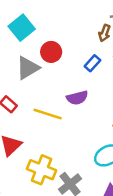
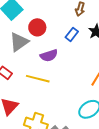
purple semicircle: (77, 98) -> (49, 56), moved

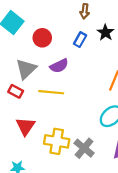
gray triangle: (19, 42) -> (26, 69), moved

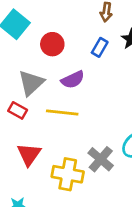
gray cross: (84, 148) -> (101, 159), moved

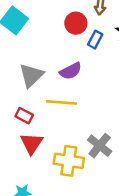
red circle: (52, 44) -> (76, 23), moved
red rectangle: (18, 110) -> (24, 116), moved

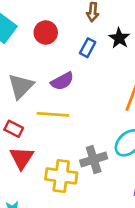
red circle: (76, 23) -> (46, 33), moved
gray cross: (100, 146) -> (94, 160), turned 35

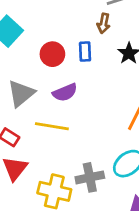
red circle: (46, 33) -> (52, 54), moved
blue rectangle: (88, 48) -> (85, 52), moved, turned -36

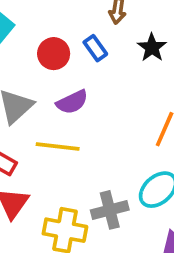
blue rectangle: (85, 52) -> (95, 48), turned -30

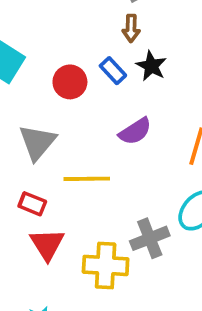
black star: (152, 47) -> (151, 66), moved
purple semicircle: (72, 102) -> (135, 131), moved

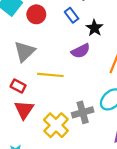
black star: (151, 66) -> (94, 28), moved
red circle: (70, 82) -> (36, 14), moved
yellow cross: (106, 265) -> (56, 125), turned 35

